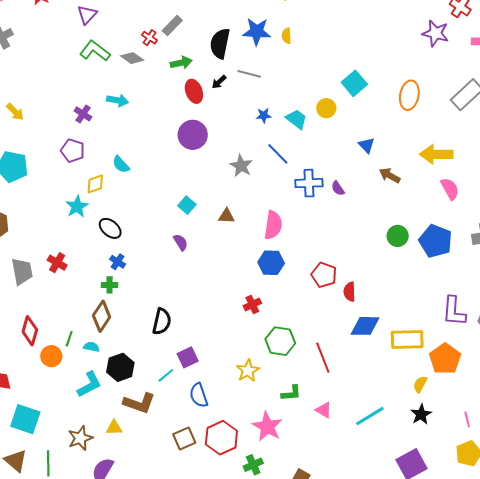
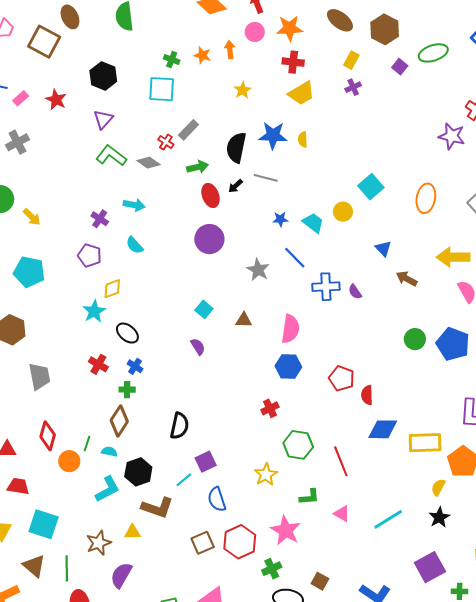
cyan semicircle: (121, 164) -> (135, 245), moved
red cross: (57, 263) -> (98, 364), moved

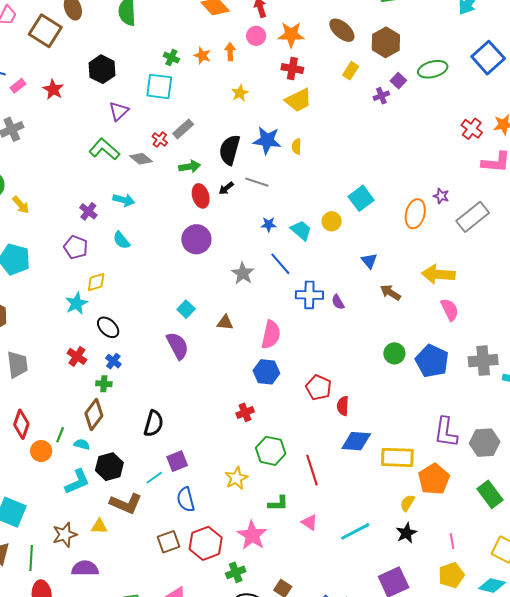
purple cross: (353, 87) -> (381, 96), moved
purple triangle: (103, 119) -> (119, 111), moved
purple star: (452, 136) -> (441, 196), moved, size x0.6
purple semicircle: (198, 347) -> (177, 346), size x1.6
purple semicircle: (121, 575) -> (85, 568), turned 56

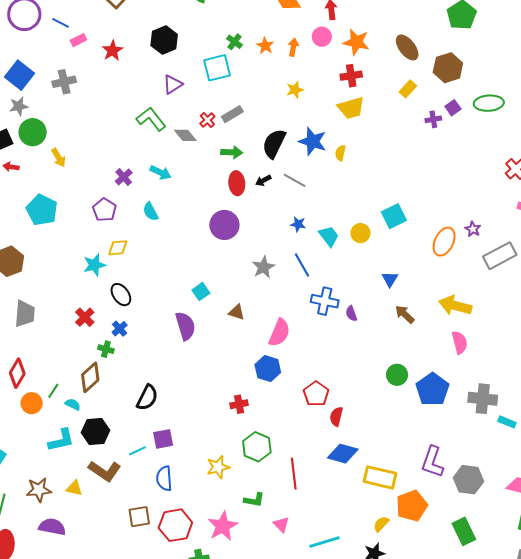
red cross: (292, 69) -> (351, 76), turned -30
cyan square: (159, 86) -> (217, 68), turned -32

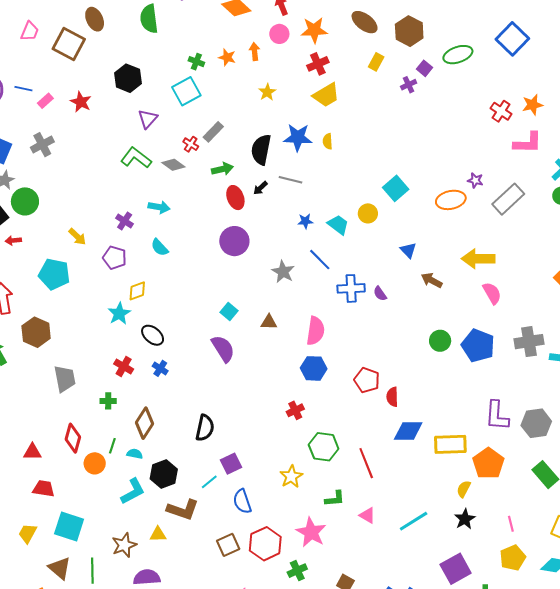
yellow arrow: (59, 158) -> (77, 237), moved
orange ellipse: (444, 242) -> (451, 200), turned 68
green cross: (106, 349) -> (108, 401), moved

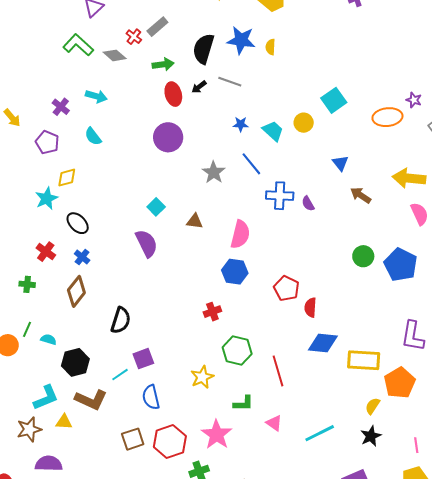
brown diamond: (145, 423) -> (76, 291), moved
cyan L-shape: (133, 491) -> (46, 398), moved

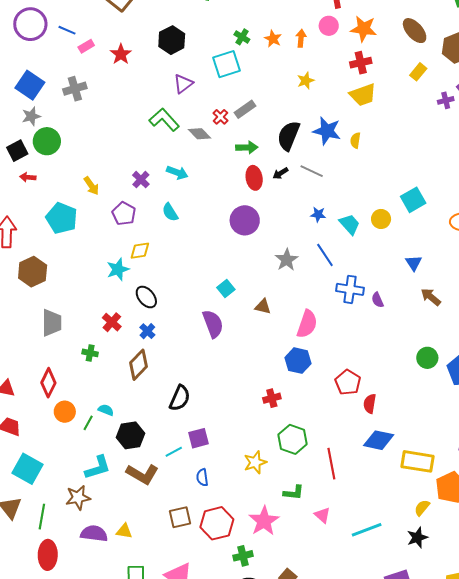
green line: (27, 329) -> (88, 423), moved
blue semicircle: (151, 397) -> (202, 477), size x0.7
yellow triangle: (64, 422) -> (124, 531), moved

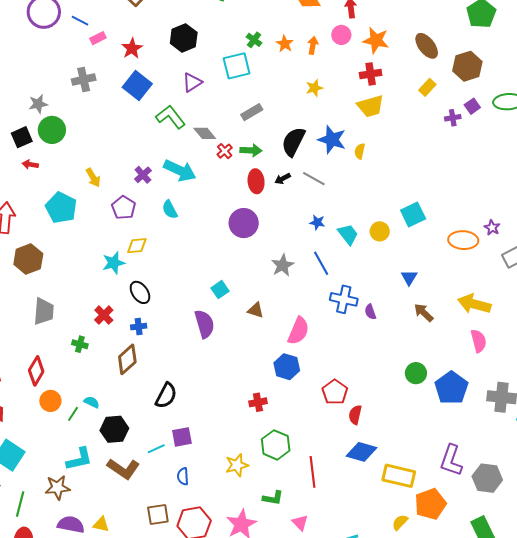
blue square: (30, 85) -> (137, 85), moved
red cross: (220, 117) -> (225, 151), moved
cyan arrow: (177, 173) -> (180, 171), size x1.5
blue cross: (147, 331) -> (139, 327), turned 35

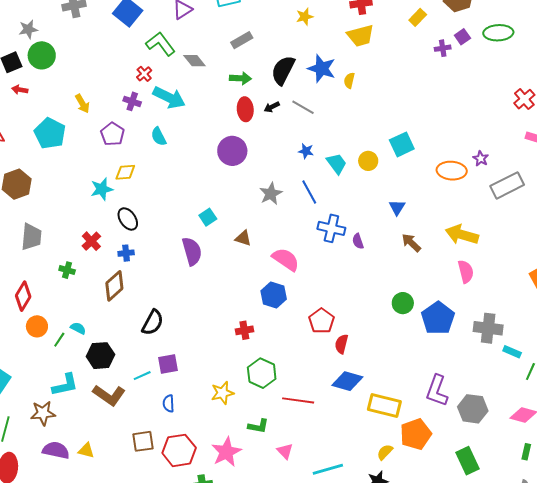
red cross: (225, 151) -> (144, 74), moved
purple cross: (143, 175) -> (132, 101), turned -30
pink semicircle: (298, 331) -> (286, 259), turned -80
red line: (313, 472) -> (298, 400), turned -76

